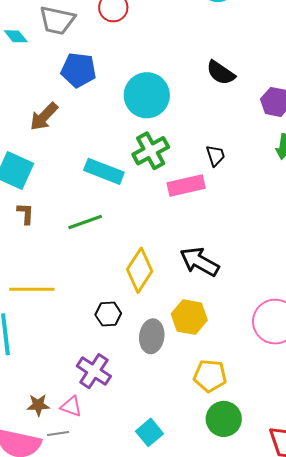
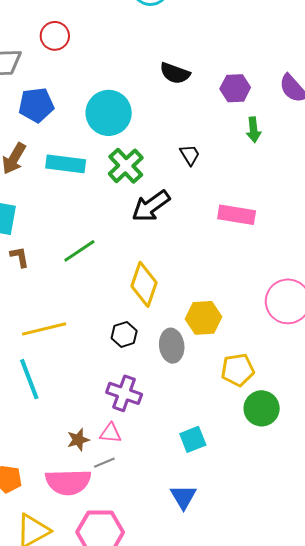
cyan rectangle: (104, 171) -> (66, 164), moved
pink rectangle: (186, 185) -> (237, 215), moved, turned 36
black arrow: (199, 262) -> (151, 206), moved, turned -51
cyan square: (150, 432) -> (193, 439), turned 32

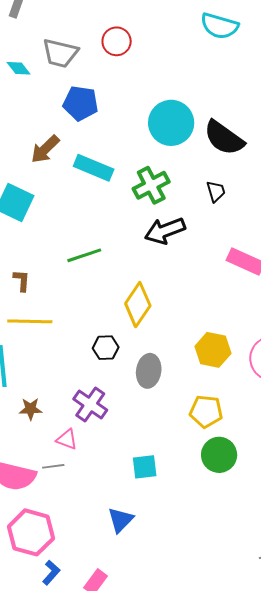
black semicircle: (175, 73) -> (224, 138), moved, size x1.4
cyan circle: (109, 113) -> (171, 123), moved
brown L-shape: (20, 257) -> (22, 280), moved
yellow hexagon: (203, 318) -> (213, 350), moved
brown star: (78, 440) -> (31, 409), moved

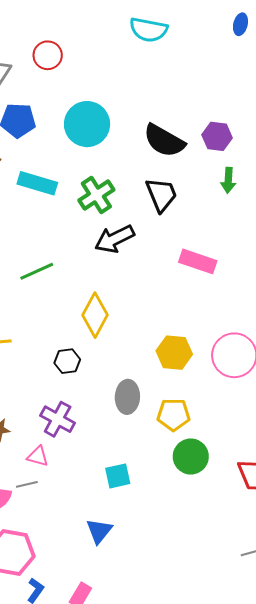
cyan circle: (171, 123) -> (87, 124), moved
black trapezoid: (216, 191) -> (161, 195), size x1.6
gray ellipse: (149, 371) -> (127, 397), moved

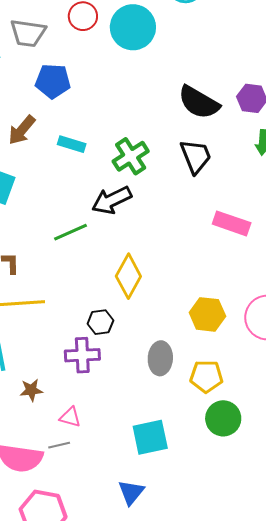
cyan circle: (87, 124) -> (133, 27), moved
cyan rectangle: (37, 183) -> (72, 144), size x0.7
black arrow: (115, 239) -> (112, 200), moved
purple cross: (58, 419) -> (82, 355), moved, turned -32
cyan square: (118, 476) -> (150, 437), size x1.4

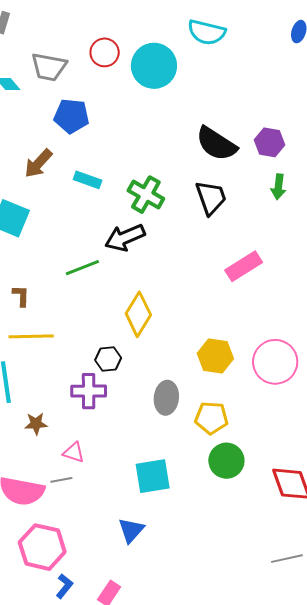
green cross: (131, 156) -> (146, 195), turned -30
pink rectangle: (232, 223) -> (244, 266), turned -54

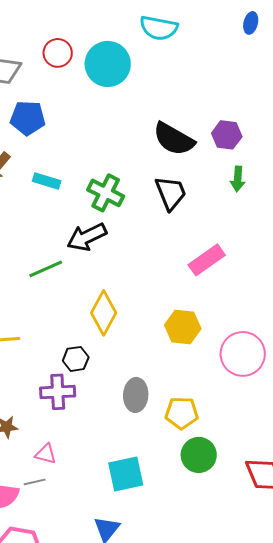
yellow hexagon: (215, 356) -> (183, 327), moved

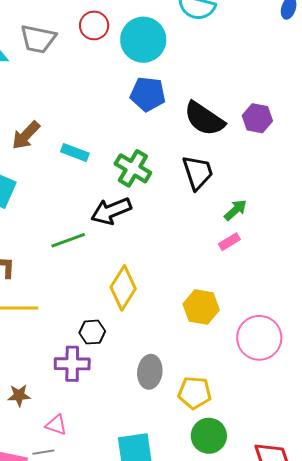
blue pentagon: (28, 118) -> (148, 94), moved
green arrow: (238, 179) -> (235, 210), moved, turned -140
pink rectangle: (207, 260) -> (229, 242), size x0.6

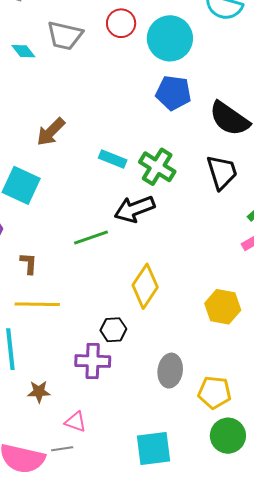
cyan rectangle: (75, 153) -> (113, 159), moved

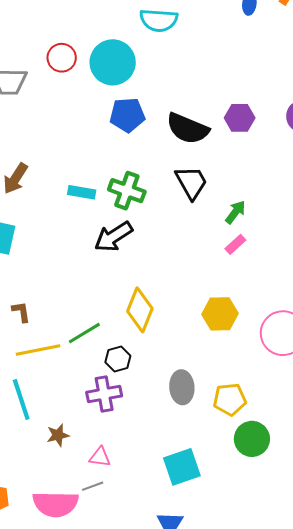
green line: (91, 237) -> (84, 333), moved

